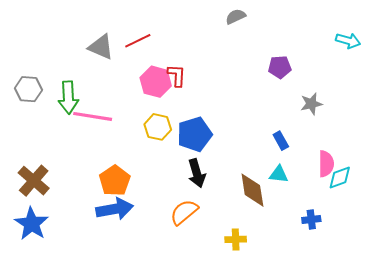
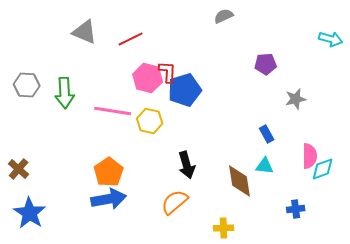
gray triangle: (101, 47) -> (85, 32), moved
pink line: (93, 116) -> (113, 111), moved
blue pentagon: (195, 134) -> (185, 90), moved
brown cross: (34, 181) -> (19, 169), moved, size x0.7

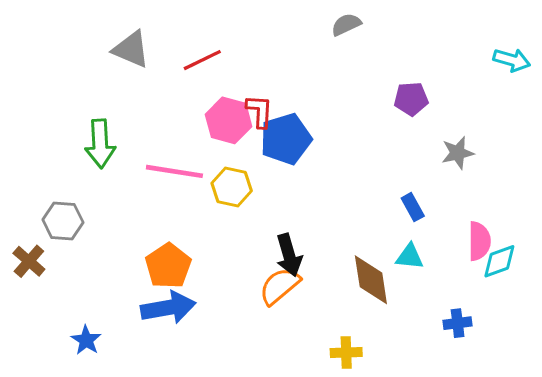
gray hexagon: (27, 85) -> (63, 221), moved
orange semicircle: (175, 202) -> (280, 286), moved
blue star: (30, 213) -> (86, 340), moved, size x0.6

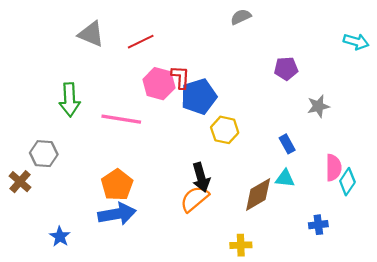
yellow hexagon: (232, 187) -> (225, 130), moved
cyan diamond: (499, 261) -> (347, 182), turned -36
brown diamond: (371, 280) -> (258, 195), turned 69

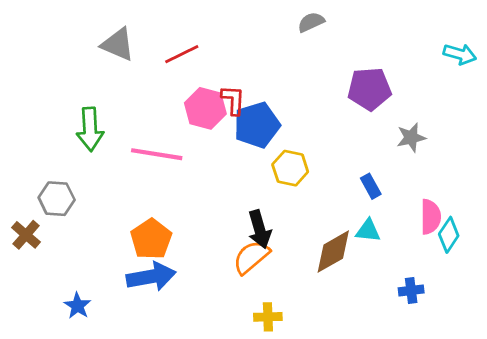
purple pentagon: (286, 69) -> (369, 89), size x1.4
yellow cross: (241, 245) -> (268, 317), moved

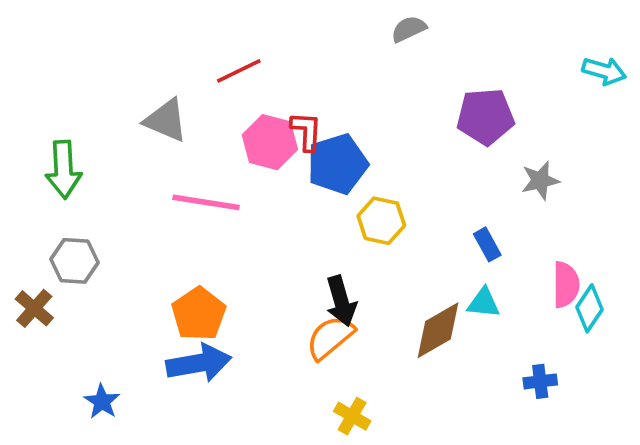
gray triangle: (118, 44) -> (166, 120), moved
green arrow: (90, 129) -> (64, 170), moved
yellow cross: (268, 317) -> (352, 416), turned 32

